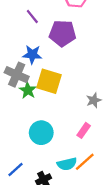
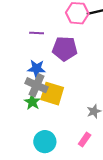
purple line: (32, 17) -> (37, 33), turned -48
gray cross: (17, 75) -> (37, 85), moved

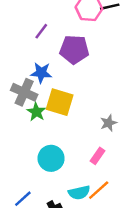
purple line: (37, 33) -> (41, 31), turned -56
gray cross: (37, 85) -> (24, 92), moved

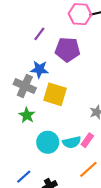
green star: (36, 112) -> (27, 115), moved
cyan semicircle: (79, 193) -> (72, 142), moved

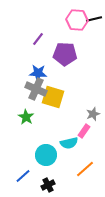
gray cross: (25, 86) -> (36, 89), moved
pink rectangle: (87, 140) -> (84, 131), moved
cyan circle: (48, 142) -> (46, 155), moved

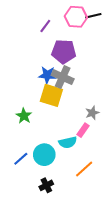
purple line: (38, 39) -> (45, 26), moved
blue star: (38, 73) -> (47, 75), moved
gray cross: (36, 89) -> (63, 77), moved
blue line: (23, 176) -> (21, 159), moved

